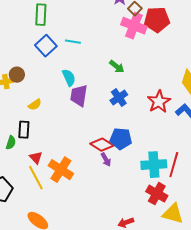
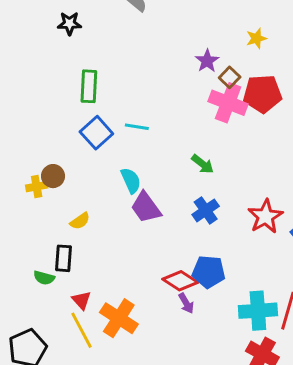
purple trapezoid: (79, 96) -> (146, 207), turned -45
green semicircle: (11, 143) -> (44, 278), turned 88

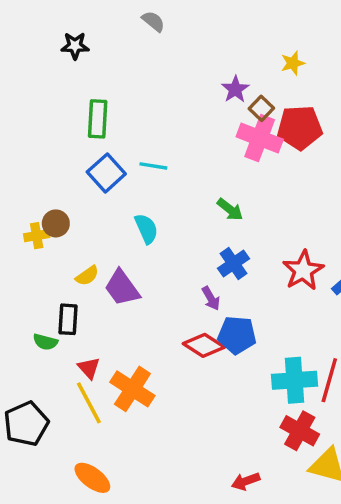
purple trapezoid: (146, 207) -> (122, 288), moved
purple arrow: (186, 303) -> (211, 298), moved

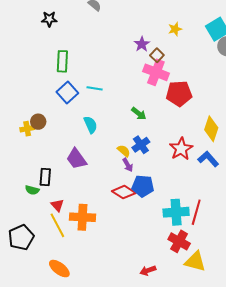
red pentagon: (300, 128) -> (179, 93), moved
yellow semicircle: (87, 276) -> (124, 151), moved, turned -104
orange cross: (132, 389) -> (82, 217), turned -30

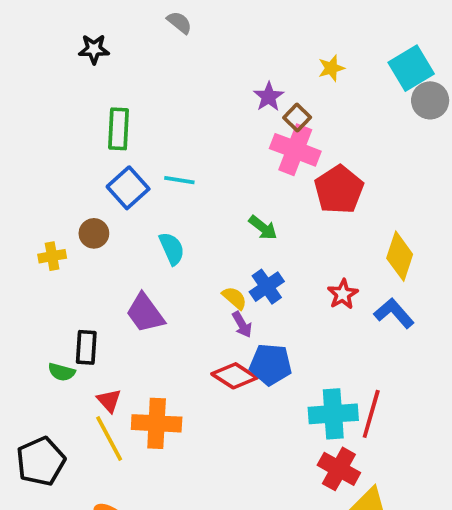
red pentagon: (179, 93) -> (339, 190), turned -30
brown circle: (38, 122) -> (94, 233), moved
red star: (181, 149) -> (343, 294), size x0.7

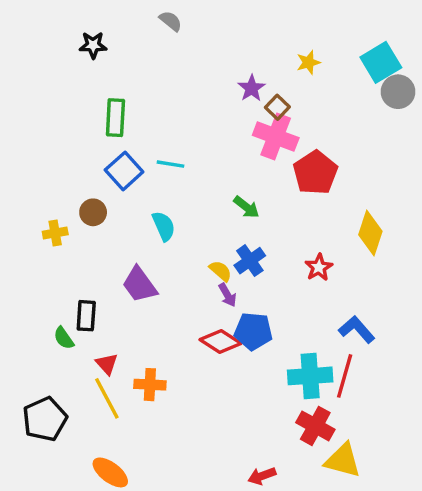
blue L-shape: (394, 313) -> (357, 329), moved
green semicircle: (62, 372) -> (64, 338), turned 40
orange cross: (157, 423) -> (150, 385), size x0.7

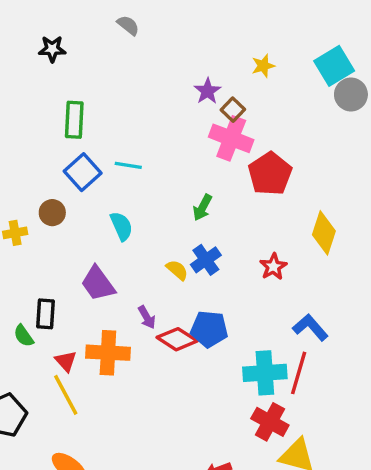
green arrow: (246, 207) -> (202, 208), turned 80
purple arrow: (227, 295) -> (147, 317), moved
orange cross: (150, 385) -> (108, 353), moved, size x1.4

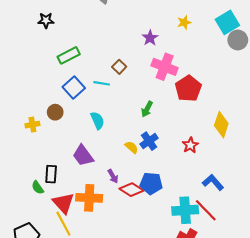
black star: (52, 49) -> (46, 20), moved
brown square: (233, 110) -> (119, 67), moved
green rectangle: (74, 120) -> (69, 55), turned 60
red triangle: (66, 361) -> (63, 203), size x1.6
red line: (299, 373) -> (206, 210), turned -60

